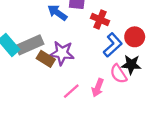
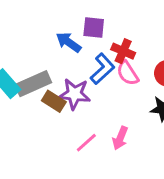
blue L-shape: (113, 45) -> (103, 69), moved
pink semicircle: (119, 74) -> (128, 73), moved

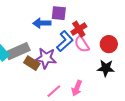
blue arrow: (69, 42) -> (42, 23), turned -36
red cross: (123, 51) -> (79, 29), turned 35

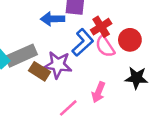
red circle: (109, 44) -> (130, 40), moved
pink arrow: (77, 88) -> (98, 92), moved

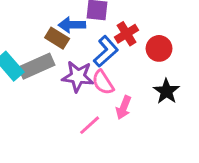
pink semicircle: (105, 46) -> (103, 82), moved
brown rectangle: (39, 71) -> (57, 38), moved
black star: (136, 78) -> (166, 91), turned 30

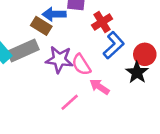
red circle: (159, 48) -> (145, 54), moved
blue L-shape: (106, 51) -> (114, 45), moved
pink arrow: (124, 108) -> (99, 87), turned 102

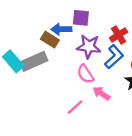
red cross: (102, 22) -> (119, 35), moved
purple star: (59, 60) -> (89, 46), moved

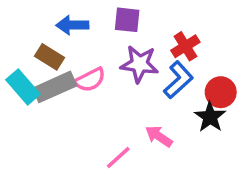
blue arrow: (61, 29) -> (72, 25), moved
brown rectangle: (50, 40) -> (49, 57), moved
pink semicircle: (85, 74) -> (90, 80), moved, turned -84

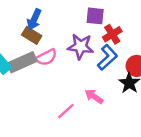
purple square: (127, 20) -> (95, 16), moved
blue arrow: (72, 25) -> (34, 20), turned -65
brown rectangle: (49, 57) -> (32, 35), moved

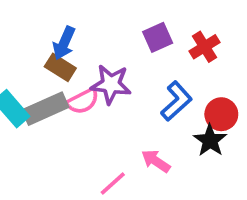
purple square: (95, 16) -> (158, 37), turned -30
red cross: (112, 34) -> (204, 47), moved
purple star: (81, 46) -> (111, 84), moved

